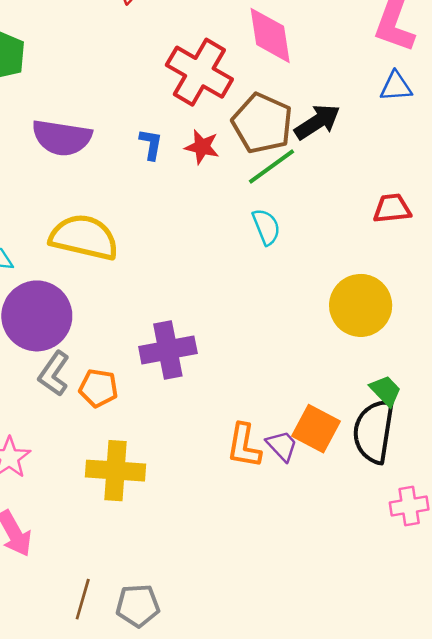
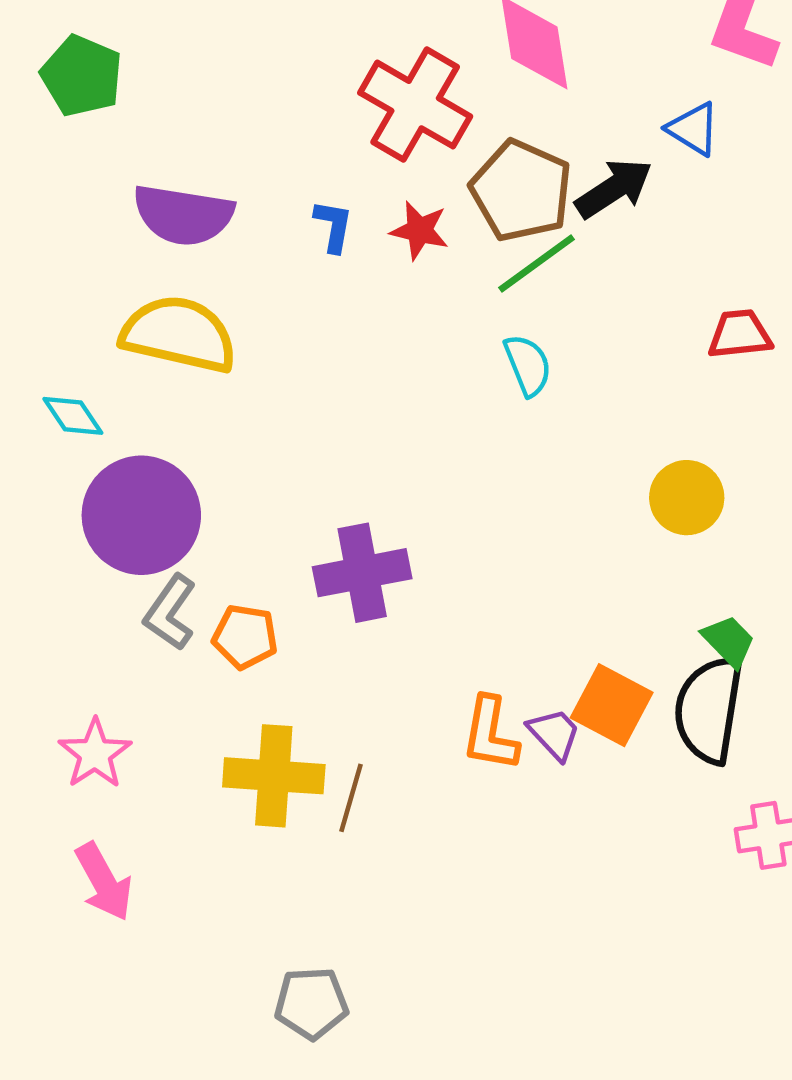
blue triangle: (396, 87) -> (693, 129), moved, turned 36
yellow semicircle: (84, 237) -> (179, 334), moved
yellow circle: (361, 305) -> (687, 498), size x0.7
brown line: (83, 599) -> (351, 798), moved

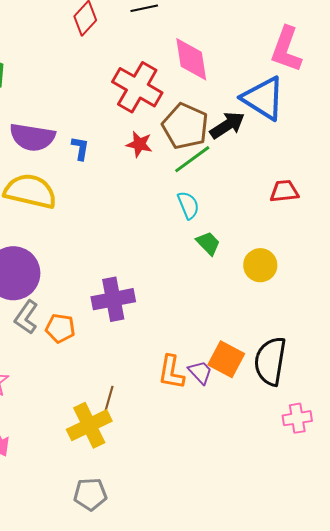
blue triangle: (693, 129) -> (263, 98), size x1.8
blue L-shape: (333, 226) -> (80, 148), moved
green trapezoid: (729, 641) -> (208, 243), moved
yellow cross: (274, 776) -> (89, 425), moved, turned -30

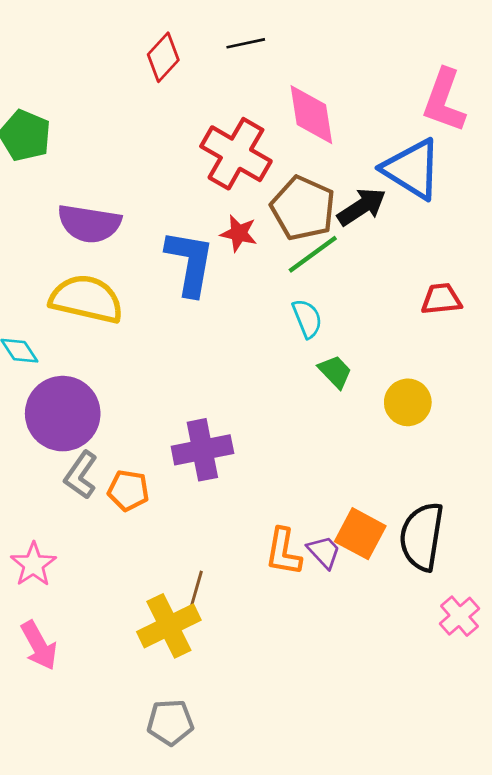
blue L-shape: (80, 148) -> (190, 263), moved, size x2.0
pink cross: (297, 418) -> (459, 616), turned -32

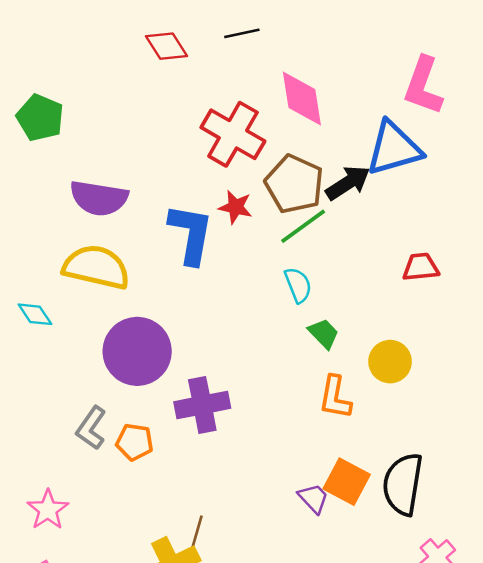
red diamond: (163, 57) -> (167, 46), turned -75
blue triangle: (412, 169) -> (394, 148), turned -48
purple circle: (63, 414) -> (137, 351), moved
orange L-shape: (283, 552) -> (335, 397), moved

